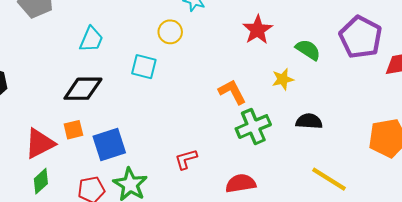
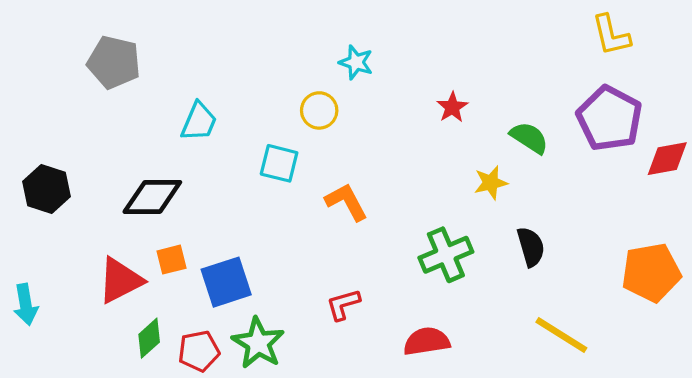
red star: (258, 30) -> (452, 107), size x0.7
black diamond: (83, 89) -> (152, 197), moved
orange L-shape: (232, 92) -> (346, 202), moved
black semicircle: (309, 121) -> (531, 247), turned 70
green diamond: (41, 181) -> (149, 338), moved

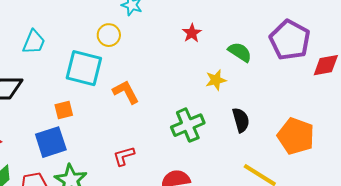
cyan square: (279, 163) -> (84, 68), size x1.5
orange square: (172, 260) -> (64, 110), moved
orange pentagon: (651, 272) -> (296, 136), moved, turned 30

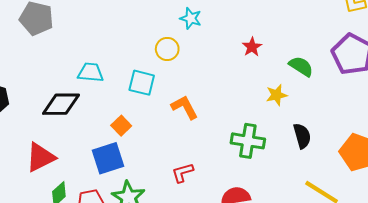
cyan trapezoid: (34, 42) -> (91, 72), moved, turned -108
cyan square: (84, 68) -> (142, 83), size x0.7
orange square: (64, 110) -> (121, 126), turned -30
green cross: (188, 125) -> (248, 141), turned 32

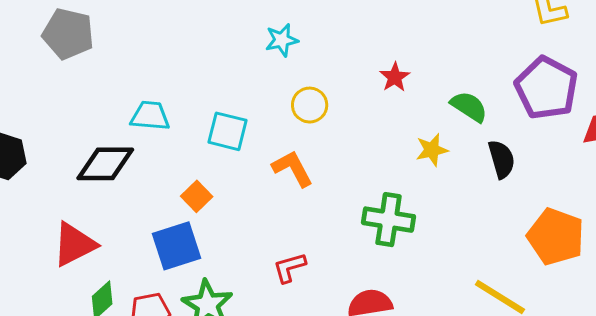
cyan star: (191, 18) -> (282, 40), moved, turned -30
yellow circle: (167, 49) -> (310, 105), moved
black semicircle: (302, 136) -> (502, 159), moved

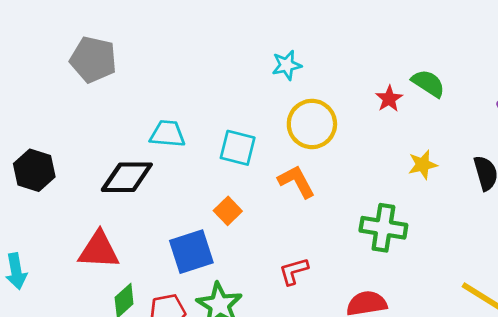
yellow circle: (310, 105) -> (312, 124), size x1.5
green semicircle: (469, 107) -> (428, 83), moved
orange square: (197, 196) -> (228, 211), moved
red triangle: (74, 244) -> (99, 250), turned 30

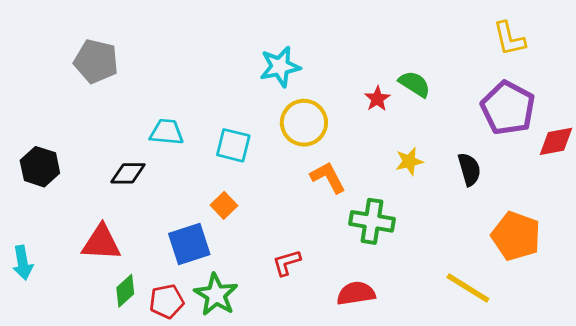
cyan star: (287, 65) -> (280, 67), size x1.4
black diamond: (127, 177) -> (128, 173), size x0.7
orange L-shape: (296, 181) -> (328, 177), moved

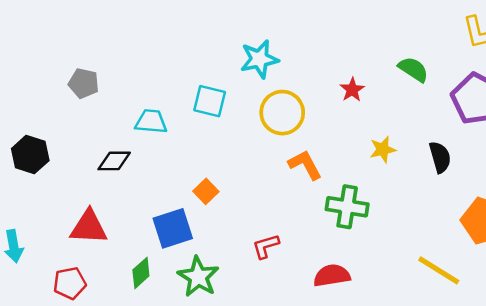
gray pentagon: (96, 61) -> (84, 83), moved, size x0.7
green semicircle: (415, 84) -> (413, 69), moved
cyan square: (233, 145) -> (210, 101), moved
green diamond: (125, 291) -> (141, 273), moved
red pentagon: (167, 301) -> (70, 283), moved

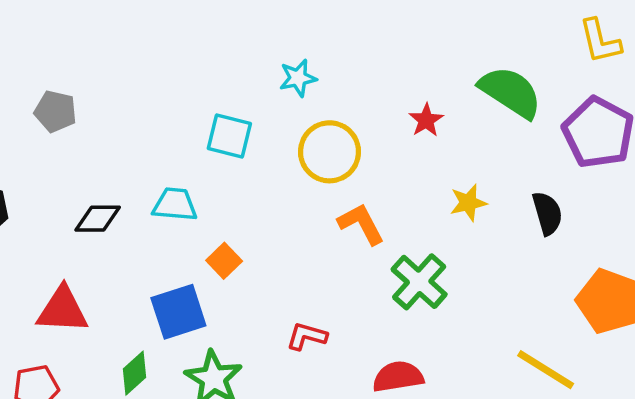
cyan star: (259, 59) -> (298, 78), size x0.7
green semicircle: (413, 69) -> (510, 92), size x1.5
cyan trapezoid: (151, 121) -> (175, 205), moved
green cross: (347, 207) -> (419, 282), turned 33
red L-shape: (266, 246) -> (307, 336), turned 32

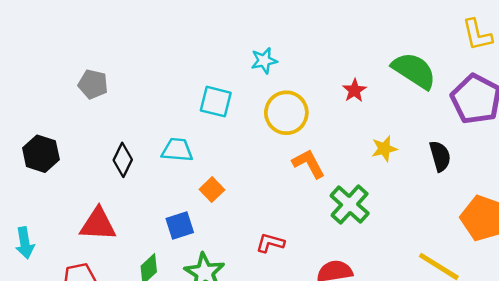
black diamond: (98, 219) -> (123, 160), turned -64
blue square: (178, 312) -> (180, 226), size x0.7

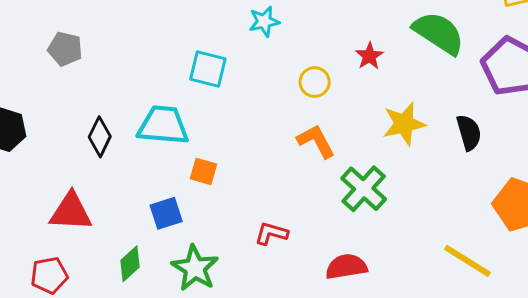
yellow circle: (286, 113) -> (315, 82), moved, size x0.6
yellow star: (384, 149) -> (404, 124), size x1.4
cyan trapezoid: (177, 150) -> (163, 125), size x1.4
orange square: (212, 190) -> (204, 171), turned -30

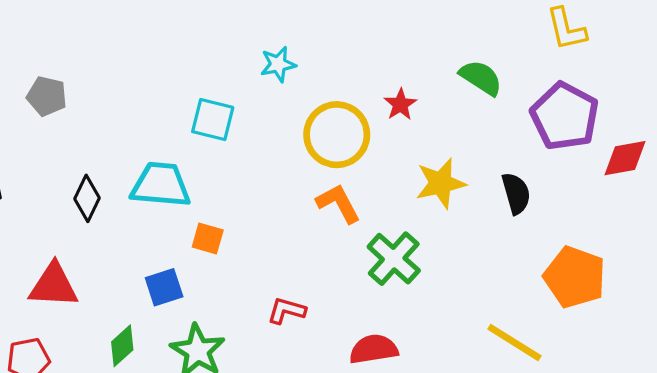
green semicircle: (439, 33) -> (481, 78), size x0.7
yellow circle: (315, 82) -> (337, 135), size x1.8

